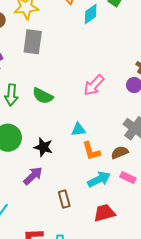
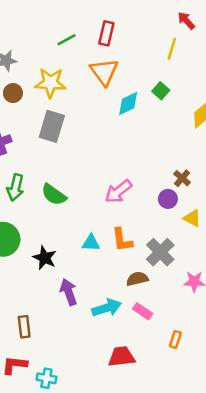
orange L-shape: (91, 151) -> (122, 240), moved
purple arrow: (33, 176) -> (69, 292), moved, turned -75
brown rectangle: (64, 199) -> (24, 327), moved
red trapezoid: (104, 213) -> (122, 357), moved

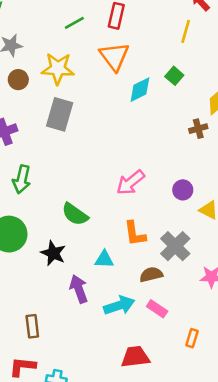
brown cross: (182, 178) -> (198, 129), moved, turned 35
green semicircle: (54, 195) -> (75, 214), moved
cyan triangle: (91, 243) -> (104, 259), moved

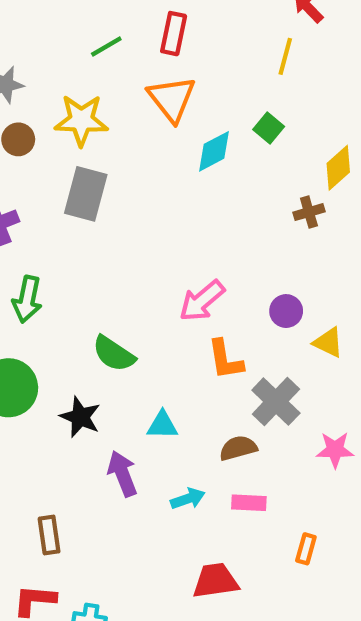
orange L-shape: (135, 234) -> (225, 360), moved
cyan arrow: (119, 305) -> (188, 499), size x0.7
pink rectangle: (157, 309) -> (249, 503), turned -30

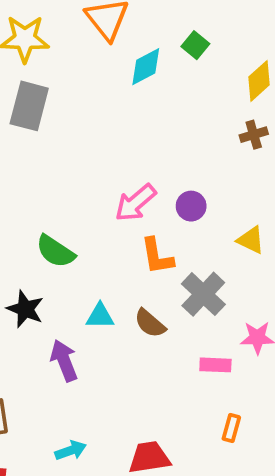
brown cross: (309, 212) -> (254, 135), moved
purple circle: (286, 311) -> (191, 206), moved
brown semicircle: (238, 448) -> (150, 323), moved, turned -124
cyan arrow: (188, 499) -> (71, 450), moved
pink rectangle: (249, 503) -> (215, 365), moved

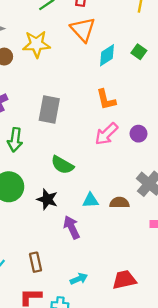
green square: (195, 45) -> (139, 52), moved
gray rectangle: (29, 106) -> (49, 110), moved
orange L-shape: (157, 256) -> (106, 100), moved
brown semicircle: (150, 323) -> (119, 203), turned 144

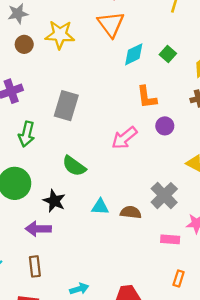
orange L-shape: (106, 100) -> (147, 97), moved
purple circle: (138, 134) -> (165, 126), moved
purple arrow: (72, 227) -> (38, 229), moved, turned -70

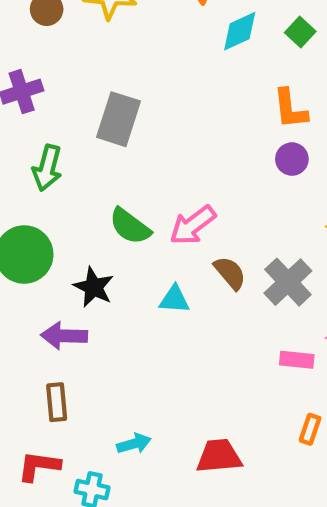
orange L-shape: (147, 97) -> (290, 109), moved
pink arrow: (124, 138) -> (193, 225), moved
brown semicircle: (131, 212) -> (230, 273), moved, turned 42

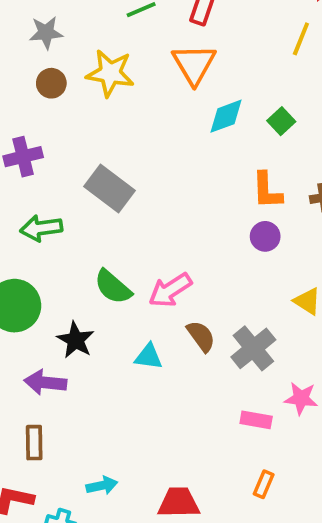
gray rectangle: (118, 119) -> (110, 188), turned -75
green arrow: (47, 168) -> (41, 228), turned 63

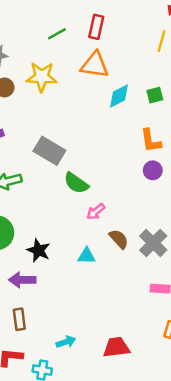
orange triangle: (194, 64) -> (95, 65), turned -44
green square: (281, 121) -> (155, 95), turned 35
green semicircle: (113, 287) -> (76, 183), moved
pink arrow: (170, 290) -> (96, 212), size x0.7

